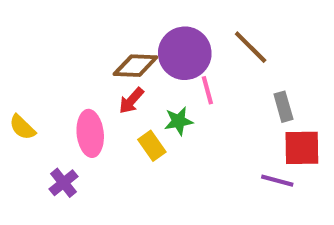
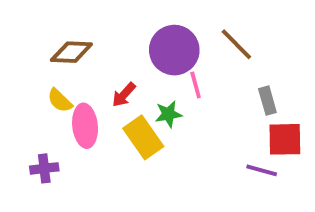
brown diamond: (135, 66) -> (71, 52), moved
yellow semicircle: (22, 127) -> (60, 101), moved
yellow rectangle: (152, 146) -> (143, 137), size x1.5
purple cross: (63, 183) -> (44, 168), moved, turned 32

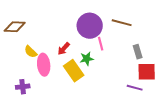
brown line: (236, 44) -> (122, 23), turned -30
brown diamond: (71, 52) -> (15, 27), moved

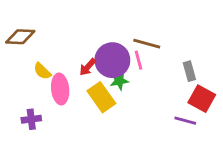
brown line: (122, 23) -> (147, 44), moved
purple circle: (90, 26) -> (112, 60), moved
red square: (147, 72) -> (202, 99), turned 30

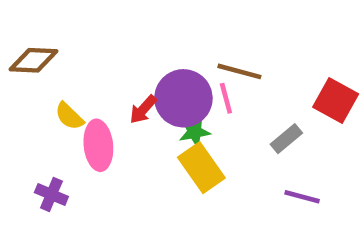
gray rectangle: (189, 71) -> (286, 139), moved, turned 66
yellow rectangle: (101, 97) -> (201, 168), moved
red square: (202, 99) -> (336, 101), moved
purple cross: (31, 119) -> (51, 195), turned 30

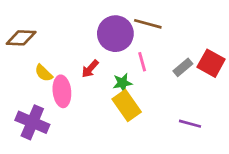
brown line: (239, 71) -> (148, 24), moved
purple circle: (183, 98) -> (115, 34), moved
gray rectangle: (286, 139) -> (183, 67), moved
purple cross: (51, 195) -> (32, 122), size x1.6

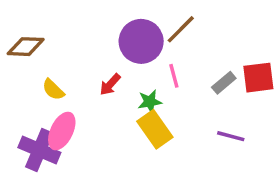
brown line: (148, 24) -> (181, 29), turned -60
red square: (211, 63) -> (258, 78), turned -36
pink ellipse: (62, 91) -> (62, 131), moved, turned 32
purple line: (190, 124) -> (231, 136), moved

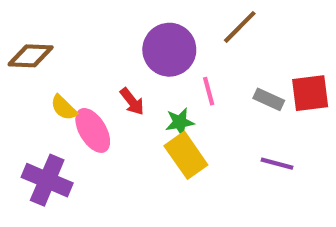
brown line: (181, 29) -> (240, 27), moved
gray rectangle: (224, 83) -> (269, 99), turned 65
red arrow: (110, 84) -> (132, 101), turned -80
pink ellipse: (62, 131) -> (93, 130), moved, turned -57

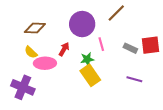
brown diamond: (31, 56) -> (35, 28), moved
red arrow: (132, 101) -> (64, 49), turned -112
pink ellipse: (93, 130) -> (45, 63), turned -60

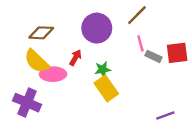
pink line: (101, 44) -> (140, 43), moved
yellow semicircle: (31, 52) -> (36, 61), size x1.6
purple line: (134, 79) -> (165, 116), moved, turned -35

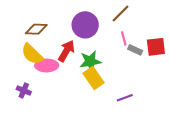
red arrow: (75, 58) -> (66, 51), size x1.5
green star: (103, 69) -> (90, 61), size x1.5
purple cross: (27, 103) -> (24, 91), size x0.6
purple line: (165, 116) -> (125, 98), moved

